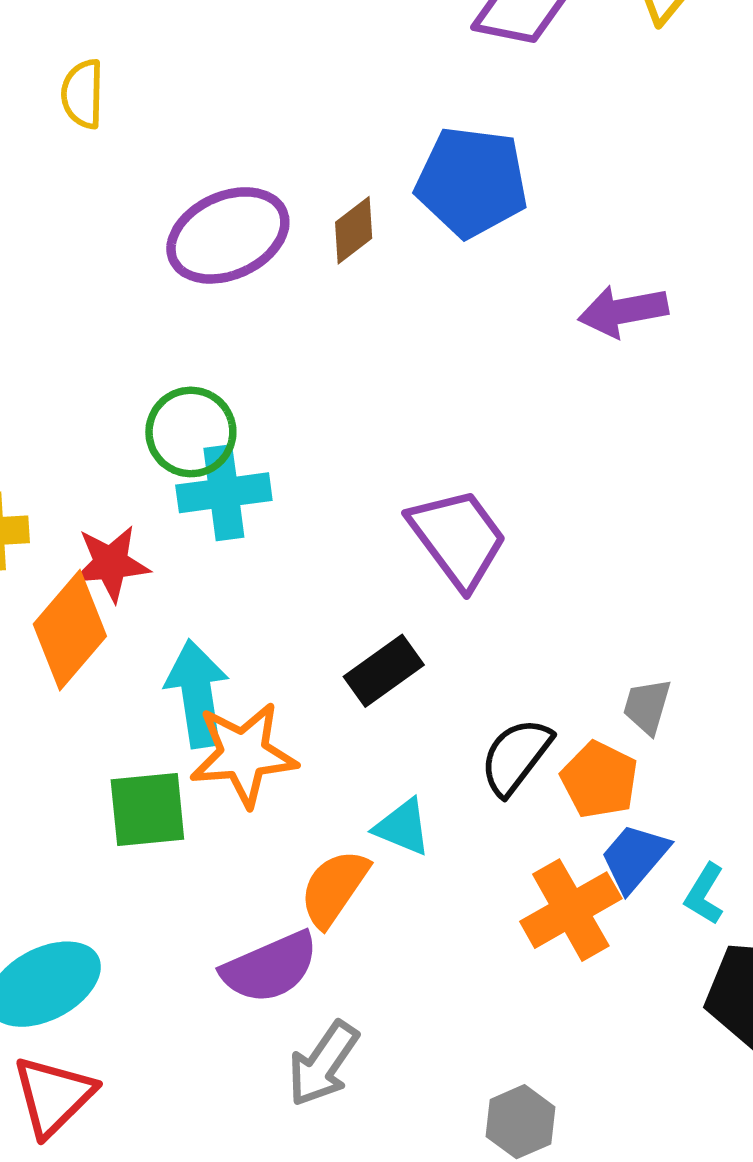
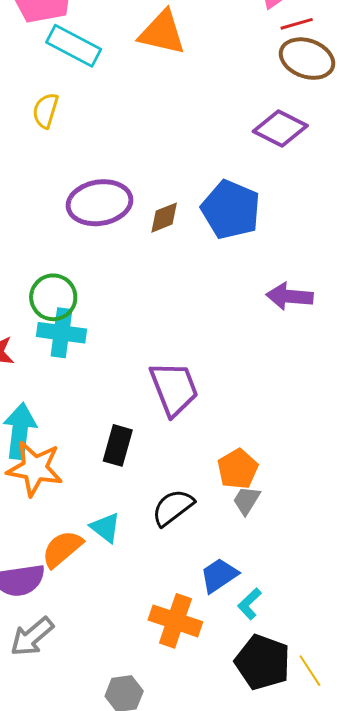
black rectangle: (384, 671) -> (118, 445), turned -54
orange pentagon: (599, 780) -> (238, 469), moved
orange cross: (571, 910) -> (175, 621), moved, turned 33

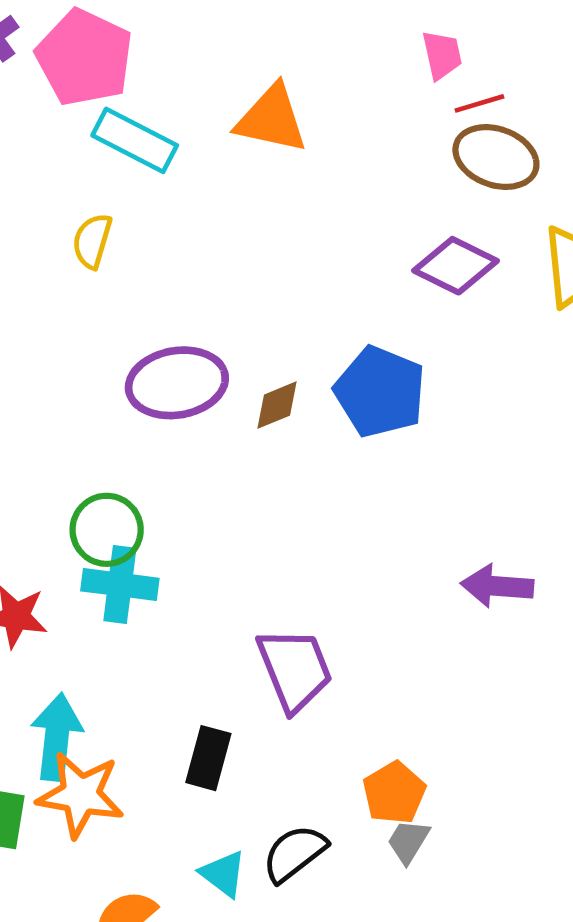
purple arrow: (290, 296) -> (497, 586), moved
cyan triangle: (105, 528) -> (223, 874), moved

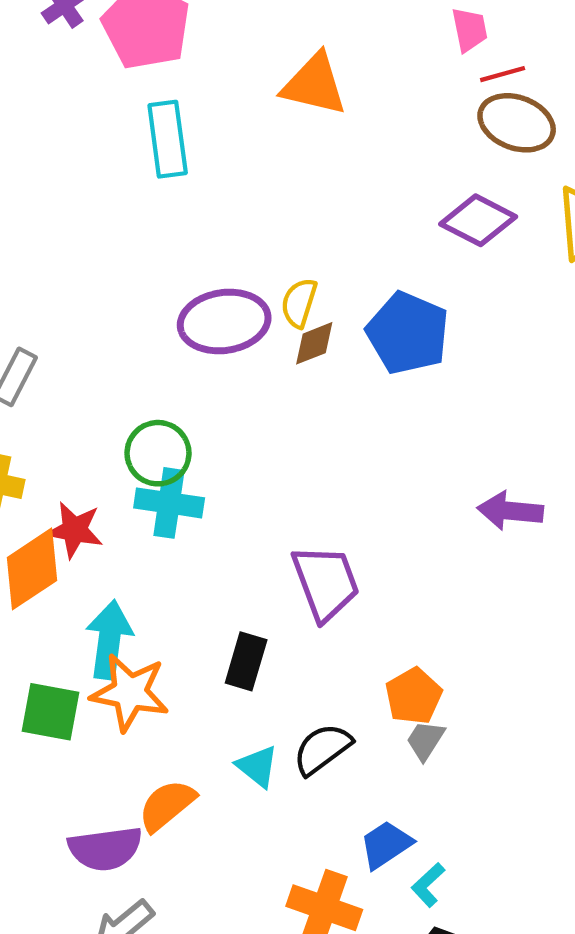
cyan rectangle: (135, 140) -> (168, 139), moved, turned 54
yellow semicircle: (92, 241) -> (299, 303), moved

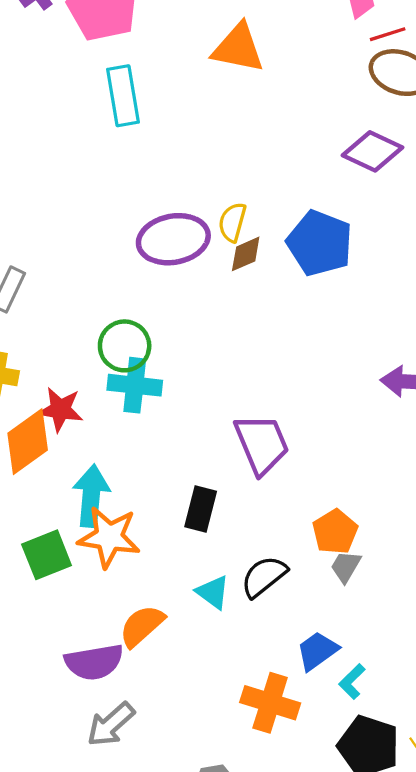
green square: (51, 712) -> (47, 555), turned -30

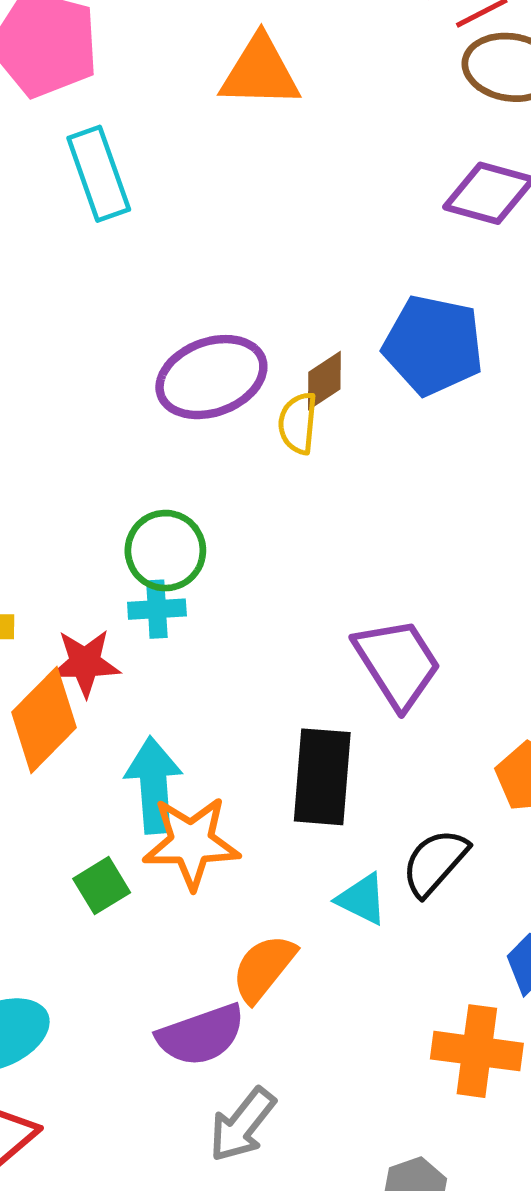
yellow semicircle: (232, 222) -> (298, 423), moved
cyan cross: (135, 385) -> (157, 609), moved, size x0.7
black rectangle: (201, 509) -> (322, 777), size x1.4
green square: (47, 555) -> (102, 886), size x0.7

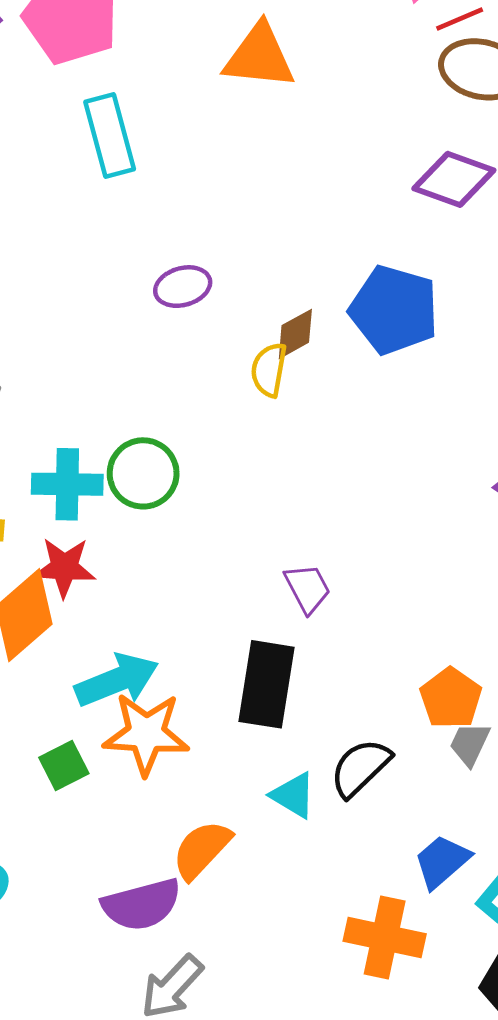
purple ellipse: (211, 377) -> (183, 287), moved, size x0.6
cyan cross: (157, 609) -> (67, 484), moved, size x1.4
purple trapezoid: (397, 663) -> (307, 588), moved, size x0.6
cyan arrow: (154, 785) -> (117, 680), turned 68

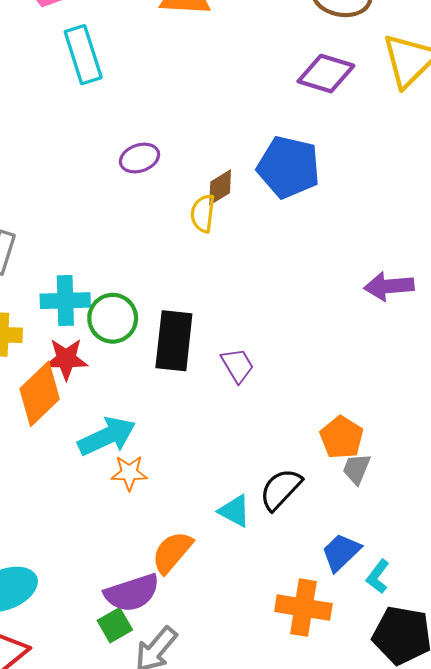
green circle: (143, 473) -> (113, 318), moved
black rectangle: (266, 684) -> (174, 341), moved
orange star: (146, 734) -> (129, 473), size x0.6
green square: (64, 766) -> (115, 625), moved

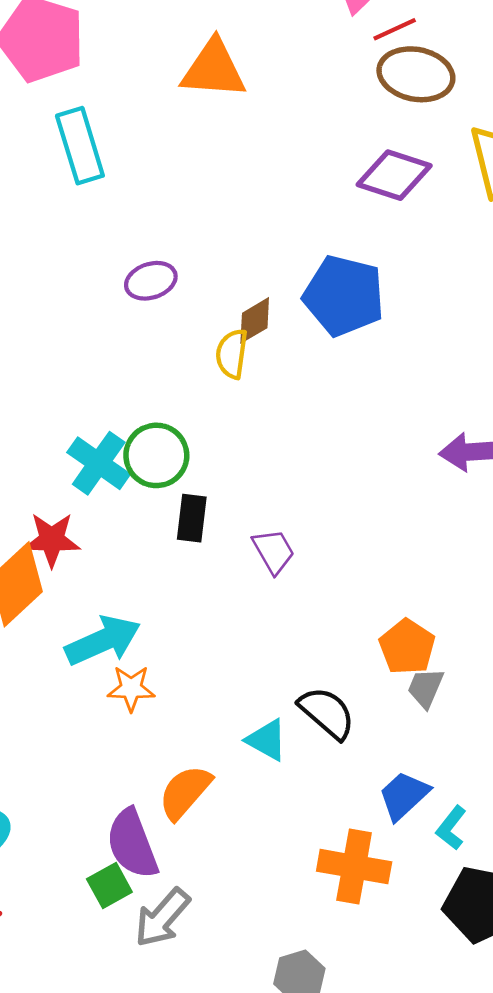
cyan cross: (65, 301) -> (99, 463), moved, turned 36
green circle: (113, 318) -> (156, 455), moved
black rectangle: (174, 341) -> (192, 518), size x0.6
black semicircle: (281, 489) -> (327, 713), turned 87
purple semicircle: (132, 593) -> (132, 844), turned 86

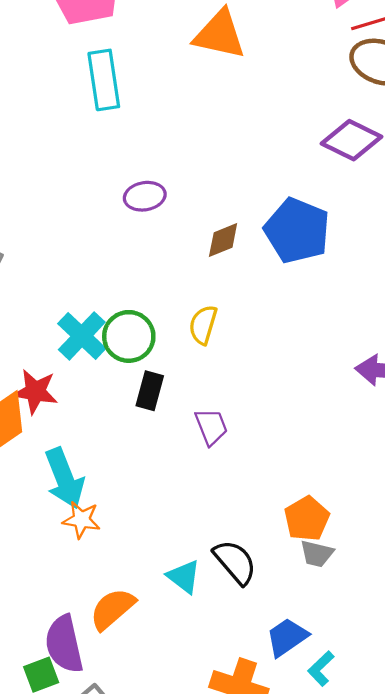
yellow semicircle: (232, 354) -> (203, 325), moved
cyan arrow: (103, 641) -> (64, 478), turned 84
gray trapezoid: (426, 688) -> (317, 554), turned -108

